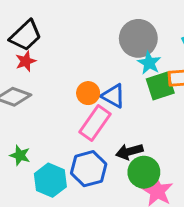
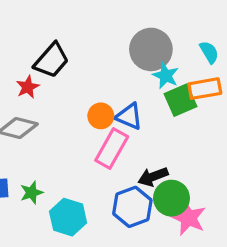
black trapezoid: (26, 36) -> (51, 60), moved
green star: (20, 155) -> (31, 193), turned -30
blue hexagon: (89, 169) -> (132, 207), moved

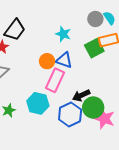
gray circle: (151, 49) -> (95, 19), moved, size x0.6
cyan star: (166, 76) -> (63, 34), moved
cyan hexagon: (68, 217) -> (38, 103), moved

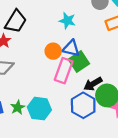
green square: (94, 48) -> (79, 62), moved
cyan hexagon: (38, 103) -> (39, 109), moved

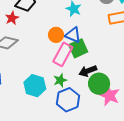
blue hexagon: (83, 105) -> (68, 100), moved
green star: (18, 107) -> (60, 80), moved

